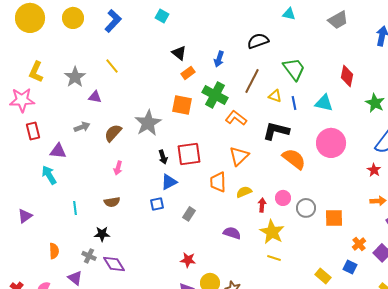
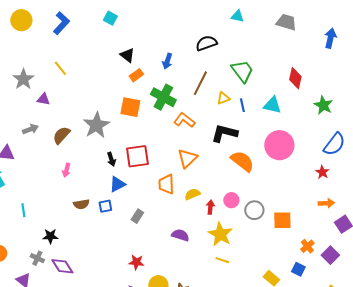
gray trapezoid: (338, 20) -> (286, 22), turned -135
yellow triangle: (275, 96) -> (223, 98), turned -40
brown semicircle: (112, 202) -> (81, 204), moved

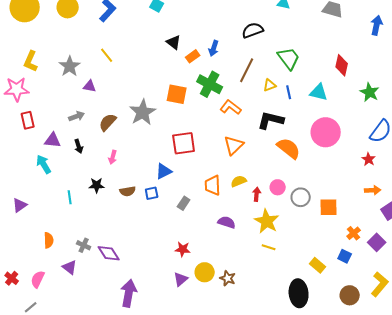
orange rectangle: (136, 75) -> (193, 56), moved
black arrow: (111, 159) -> (79, 146), moved
orange trapezoid: (166, 184) -> (213, 185), moved
black star: (50, 236) -> (97, 185), moved

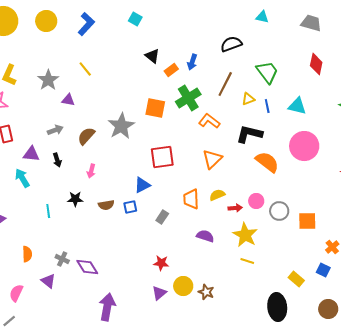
red diamond: (342, 65) -> (316, 64), moved
green cross: (210, 84) -> (188, 98), turned 30
red arrow: (257, 194) -> (235, 208), turned 80

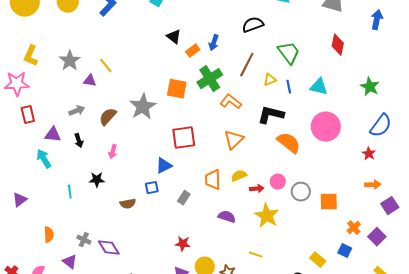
yellow line: (85, 69) -> (106, 66), moved
brown semicircle: (106, 205) -> (128, 204), moved
yellow line: (247, 261) -> (256, 255), moved

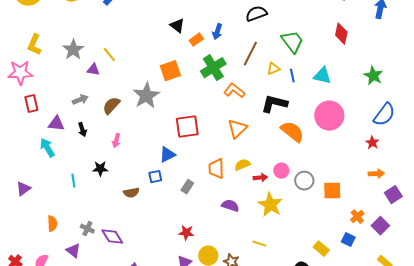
orange square: (177, 89) -> (170, 71), moved, turned -30

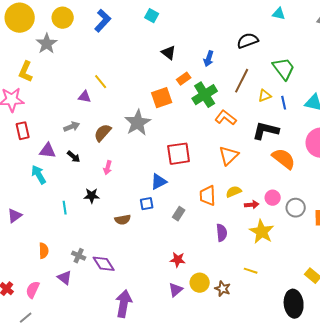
orange rectangle: (196, 40) -> (184, 79), moved
gray star: (73, 50) -> (47, 44), moved
black arrow: (82, 130) -> (74, 157), turned -32
purple semicircle: (230, 206) -> (222, 233), turned 66

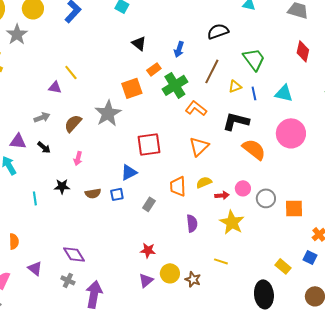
brown semicircle: (123, 220) -> (93, 193), moved
gray cross: (79, 256) -> (68, 280), moved

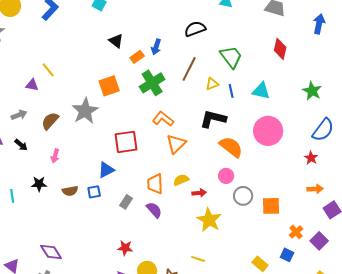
orange rectangle: (154, 69) -> (137, 57), moved
orange L-shape: (196, 108) -> (163, 119), moved
pink circle: (243, 188) -> (226, 176), moved
purple semicircle: (192, 223) -> (154, 210), moved, turned -36

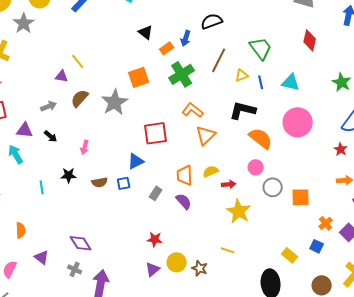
black semicircle: (195, 29) -> (212, 21), moved
brown semicircle: (50, 121) -> (80, 98), moved

